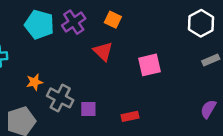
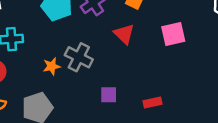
pink square: (150, 65) -> (173, 34), moved
gray cross: (60, 98) -> (79, 57), moved

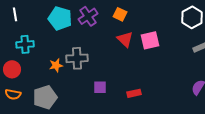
red triangle: (124, 34) -> (125, 39), moved
gray cross: (79, 57) -> (77, 58), turned -30

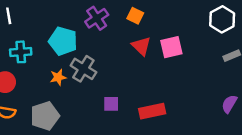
cyan pentagon: (60, 18) -> (63, 41), moved
gray cross: (77, 58) -> (83, 69), turned 35
red rectangle: (134, 93) -> (152, 111), size x1.5

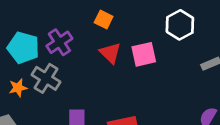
purple cross: (97, 18) -> (59, 42), moved
white hexagon: (222, 19) -> (180, 25), moved

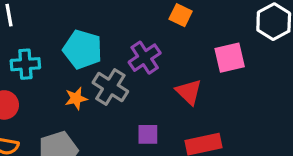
purple cross: (59, 42) -> (145, 58), moved
red triangle: (110, 53) -> (189, 92), moved

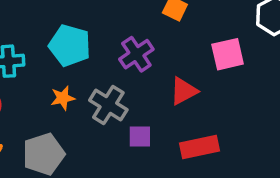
gray cross: (110, 87) -> (108, 105), moved
red triangle: (189, 92) -> (184, 91), turned 48

